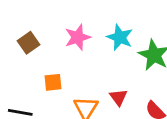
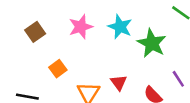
orange square: (53, 82) -> (58, 69), turned -30

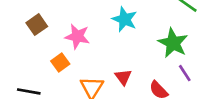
pink star: (81, 27) -> (77, 36), moved, turned 30
green star: (152, 43) -> (173, 43), moved

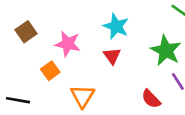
red triangle: (123, 77) -> (112, 56), moved

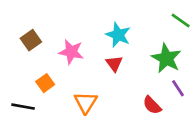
orange square: (50, 71) -> (45, 83), moved

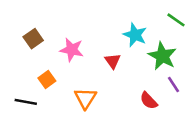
cyan star: (118, 35) -> (135, 35), moved

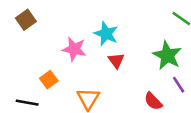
cyan star: (135, 35) -> (106, 34), moved
brown square: (33, 39) -> (26, 20), moved

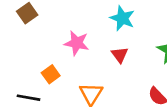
cyan star: (106, 34) -> (122, 18), moved

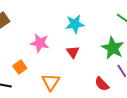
cyan star: (122, 18) -> (75, 24), turned -30

